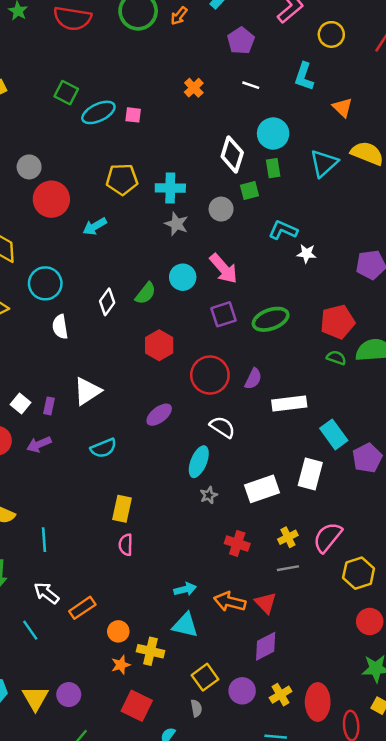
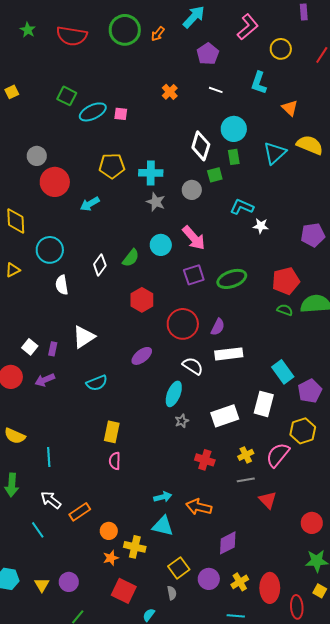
white rectangle: (289, 403) -> (229, 354), moved
yellow hexagon: (359, 573) -> (303, 431), moved
red triangle: (266, 603) -> (268, 500), moved
yellow triangle: (35, 698) -> (42, 585), size x0.7

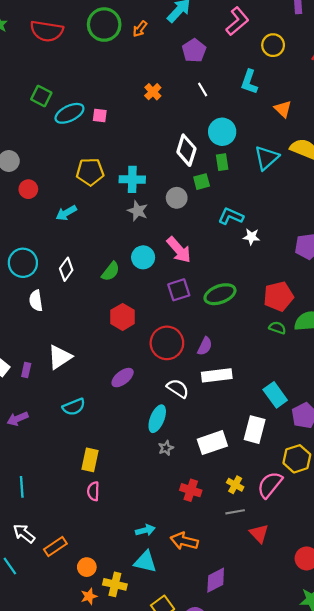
white line: (216, 90) -> (203, 90), turned 40
red circle: (55, 182) -> (28, 189), size x0.6
white diamond: (100, 265) -> (66, 269), moved
purple arrow: (45, 380) -> (17, 419), moved
yellow cross: (246, 455) -> (235, 485), turned -35

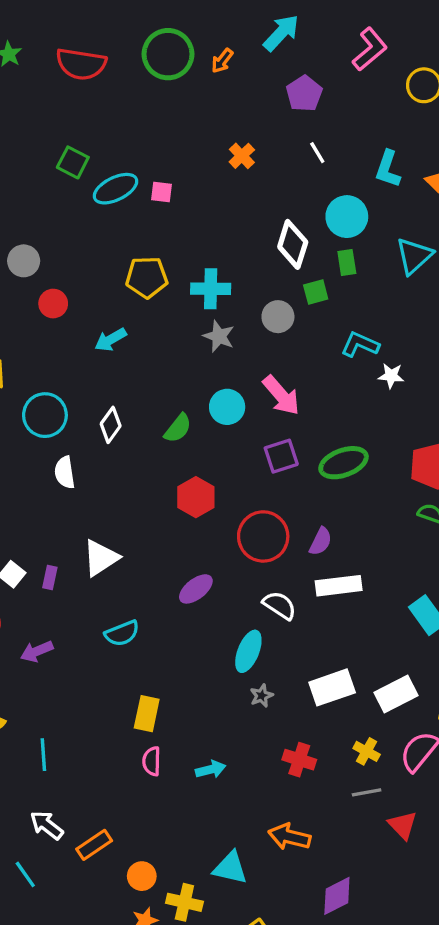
cyan L-shape: (249, 82) -> (388, 169), moved
white rectangle: (255, 430) -> (396, 694), moved, turned 48
cyan arrow: (145, 530) -> (211, 769), moved

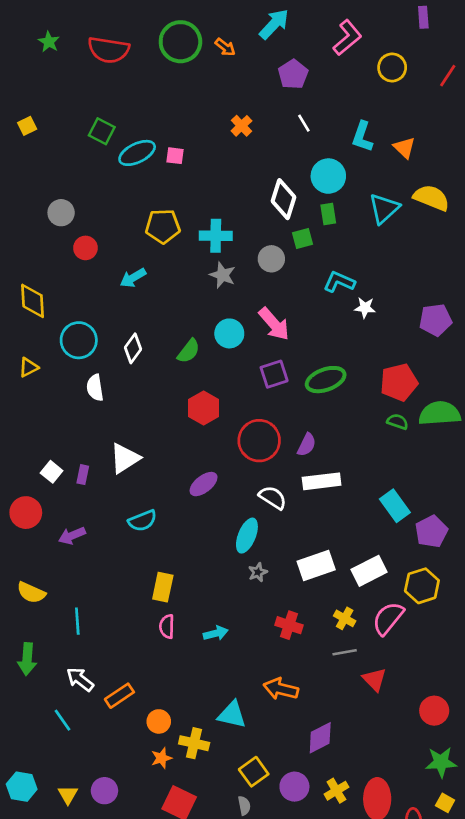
orange arrow: (222, 61) -> (225, 47), turned -90

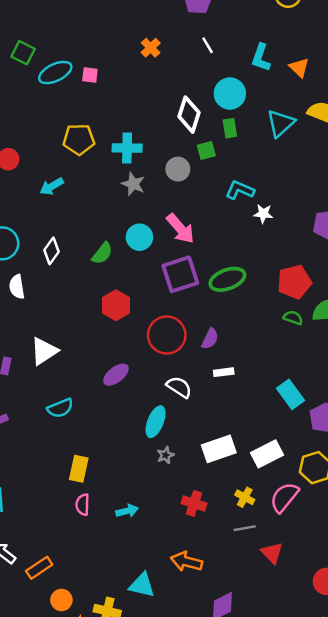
purple square: (274, 374) -> (180, 274), size x1.4
white rectangle: (322, 481) -> (224, 372), size x0.6
orange circle: (159, 721) -> (61, 600), moved

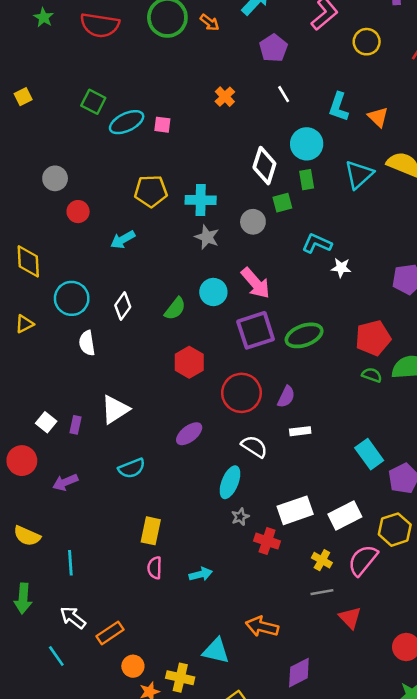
red cross: (194, 503) -> (267, 541), moved

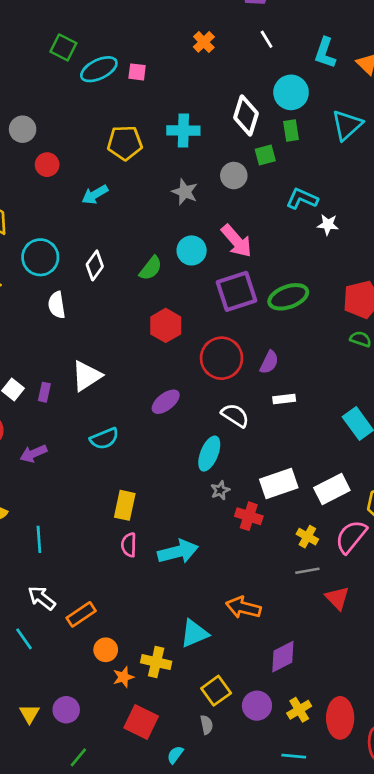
cyan cross: (201, 200) -> (183, 131), moved
cyan arrow: (201, 574) -> (178, 552), size x1.6
cyan triangle: (216, 651) -> (194, 633), turned -36

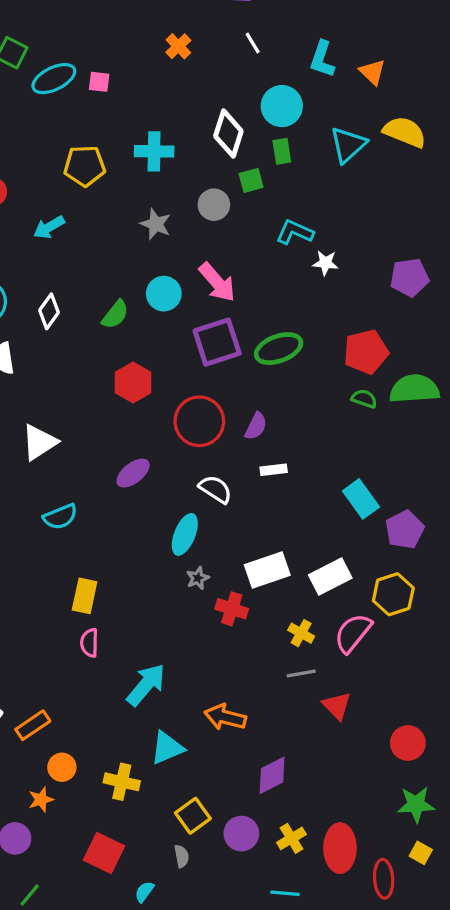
cyan arrow: (178, 552) -> (146, 685), moved, turned -36
orange star: (123, 677) -> (41, 800), moved

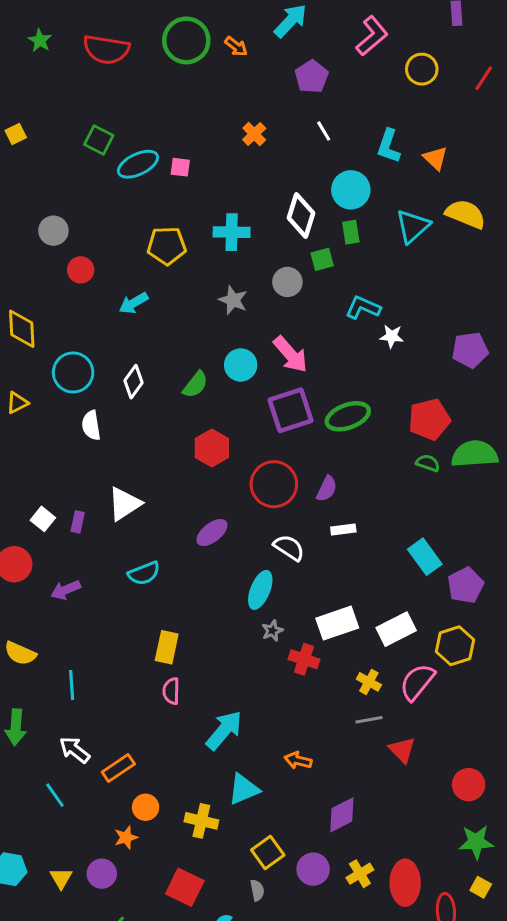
orange arrow: (225, 717) -> (298, 760), size x0.7

